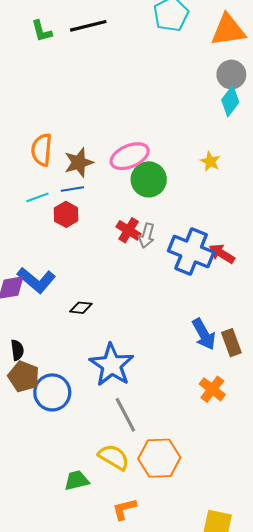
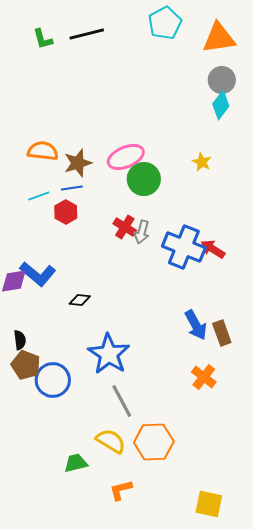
orange semicircle: (42, 150) -> (43, 151), turned 92

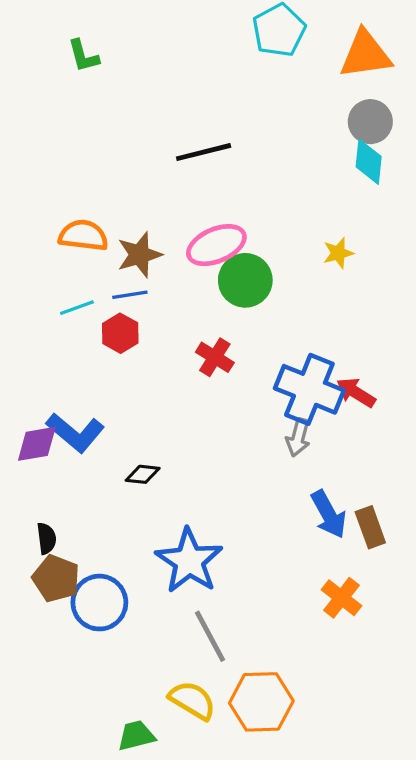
black line: (87, 34) -> (204, 152), moved
cyan diamond: (221, 105) -> (369, 162), turned -32
yellow star: (202, 162) -> (338, 253), turned 30
gray arrow: (142, 232) -> (298, 437), moved

